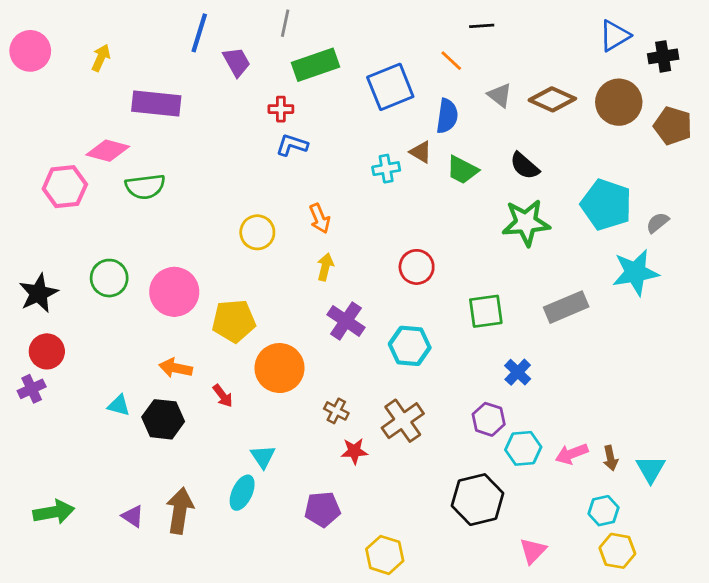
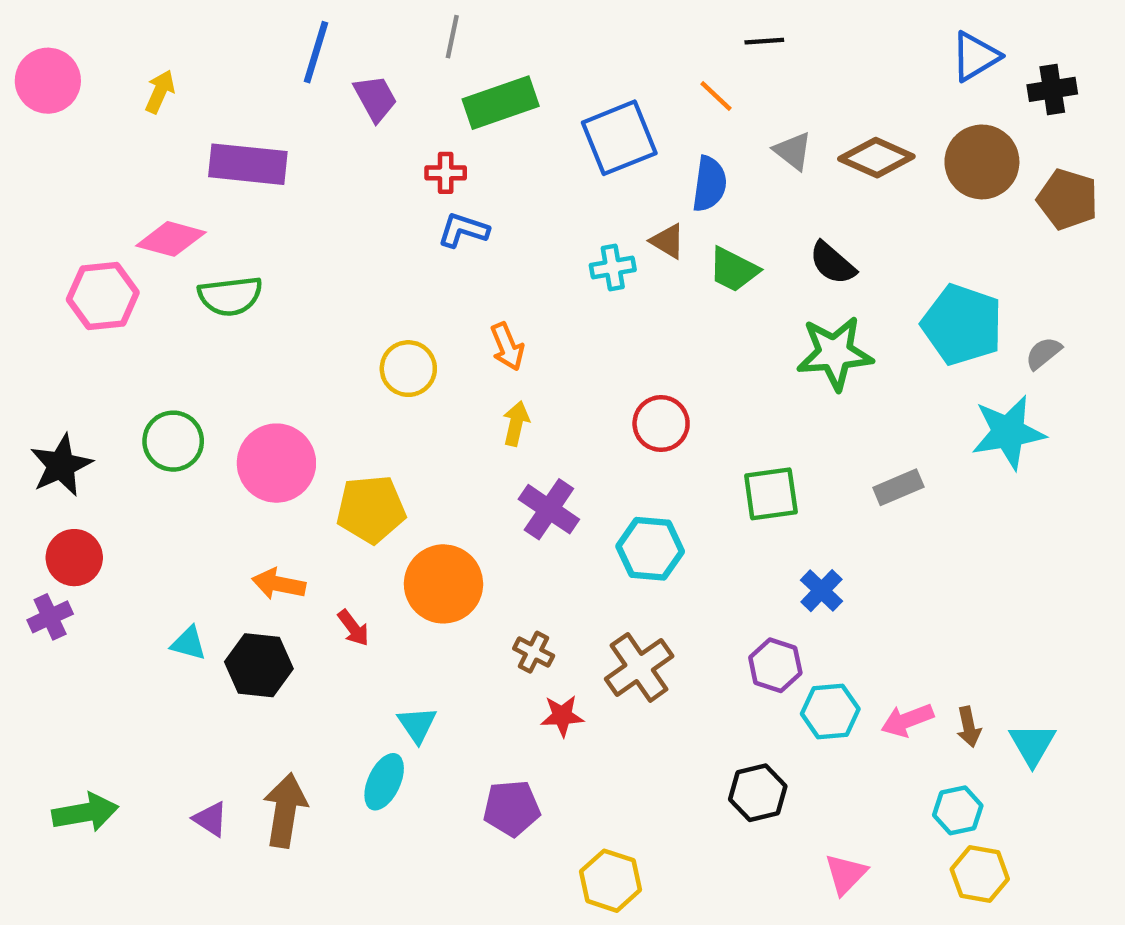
gray rectangle: (566, 307) -> (898, 487), size x0.7
black hexagon: (478, 500) -> (758, 793), size x0.7

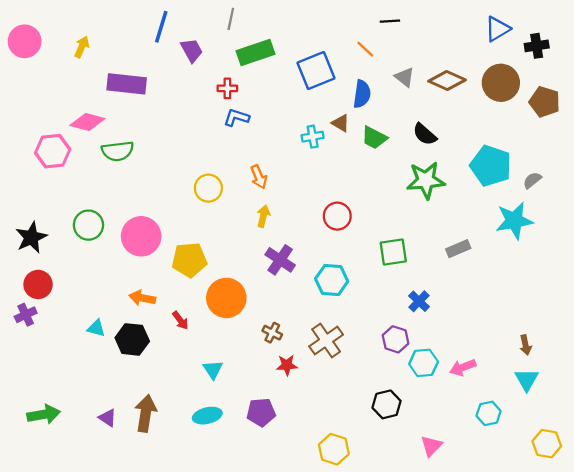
brown arrow: (969, 727) -> (526, 345), moved
cyan ellipse: (384, 782) -> (207, 416), moved, turned 52
yellow hexagon: (980, 874) -> (547, 444), moved
yellow hexagon: (610, 881) -> (334, 449), moved

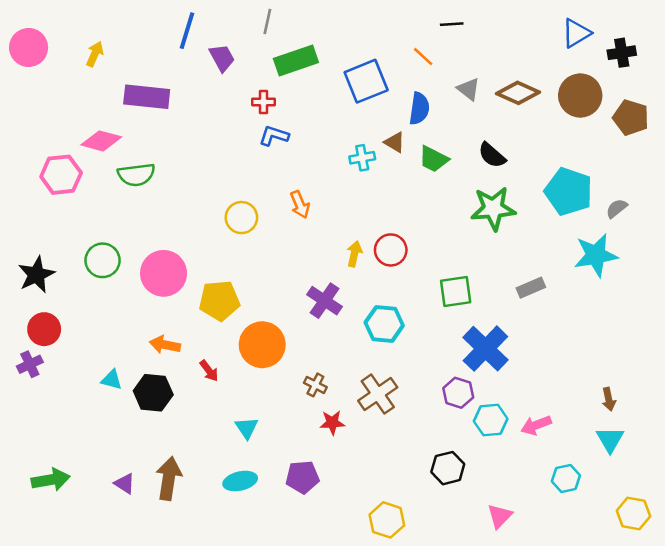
yellow arrow: (263, 216) -> (354, 254), moved
blue cross: (419, 301) -> (485, 349), size x1.8

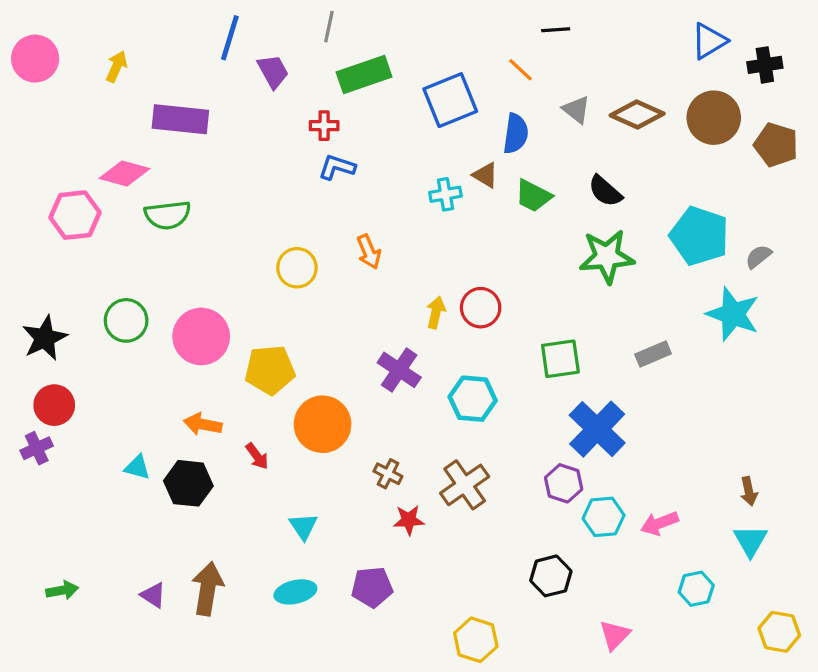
cyan star: (596, 255) -> (733, 314), turned 30
green arrow: (51, 480) -> (62, 590), size x0.7

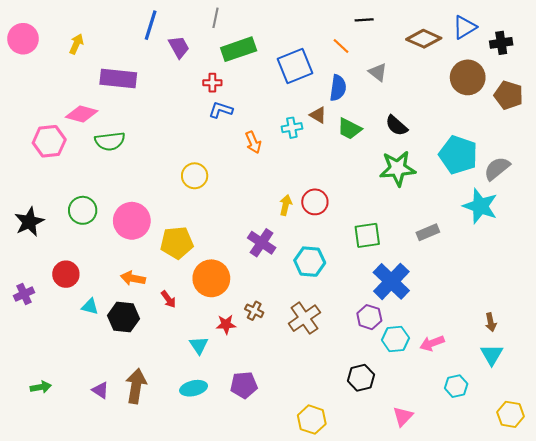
brown diamond: (637, 114) -> (424, 39), moved
orange arrow: (369, 252) -> (253, 142), moved
gray semicircle: (758, 257) -> (497, 168), size x1.5
red circle: (54, 405) -> (66, 274), moved
red star: (409, 520) -> (226, 324), moved

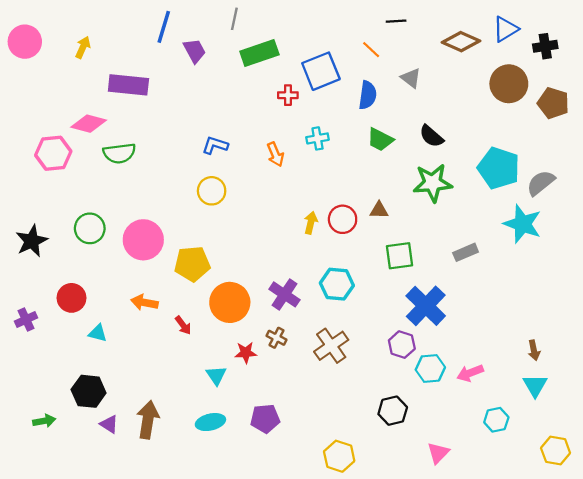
red cross: (212, 83) -> (288, 95), moved
blue L-shape: (221, 110) -> (215, 145), moved
brown triangle: (318, 115) -> (379, 210), moved, turned -30
purple cross: (262, 243) -> (284, 294), moved
black hexagon: (123, 317) -> (89, 391), moved

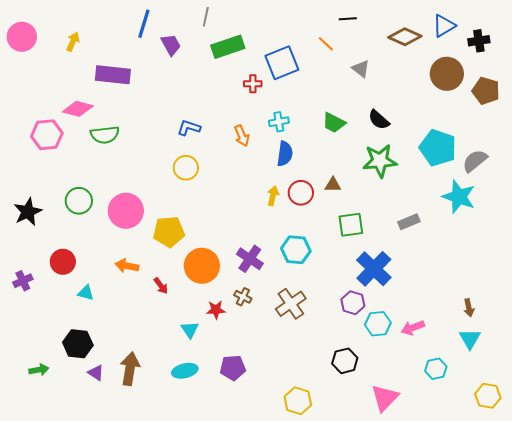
blue semicircle: (368, 95) -> (285, 154), moved
pink triangle: (438, 453) -> (385, 398), size x1.4

